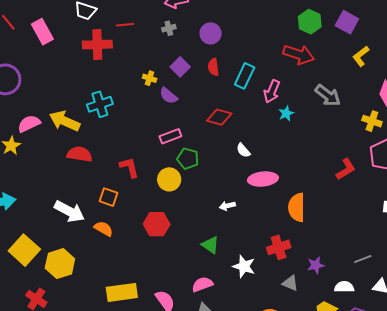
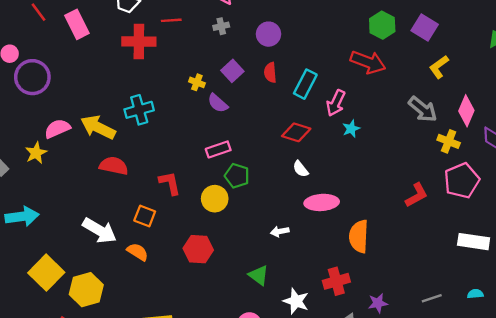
gray arrow: (328, 95) -> (423, 109), moved
red diamond: (219, 117) -> (296, 132), moved

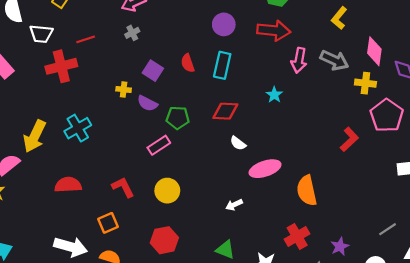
purple circle: (269, 34) -> (224, 24), moved
pink arrow: (336, 103) -> (299, 60), moved
yellow arrow: (98, 127) -> (35, 136), moved, turned -76
green pentagon: (237, 176) -> (178, 118), moved
orange square: (145, 216) -> (108, 223), turned -30

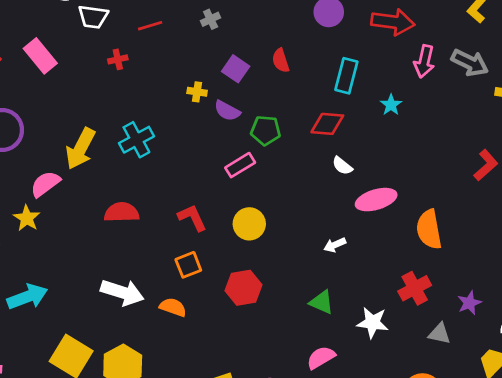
cyan rectangle: (222, 65) -> (346, 76), moved
red cross: (61, 66) -> (118, 59), size x0.5
orange square: (108, 223) -> (188, 265), moved

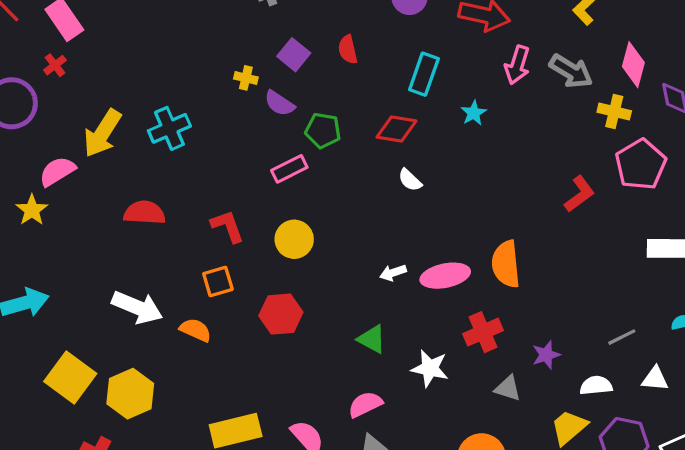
red cross: (118, 59) -> (55, 65), moved, turned -30
pink ellipse: (376, 200) -> (445, 276), moved

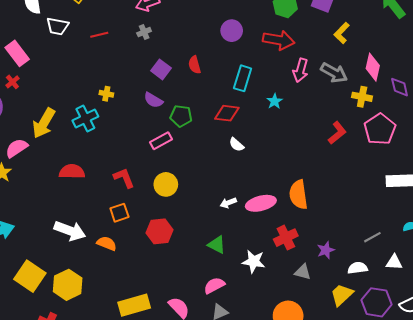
yellow cross: (246, 78) -> (106, 94), moved
red L-shape: (579, 194) -> (337, 133), moved

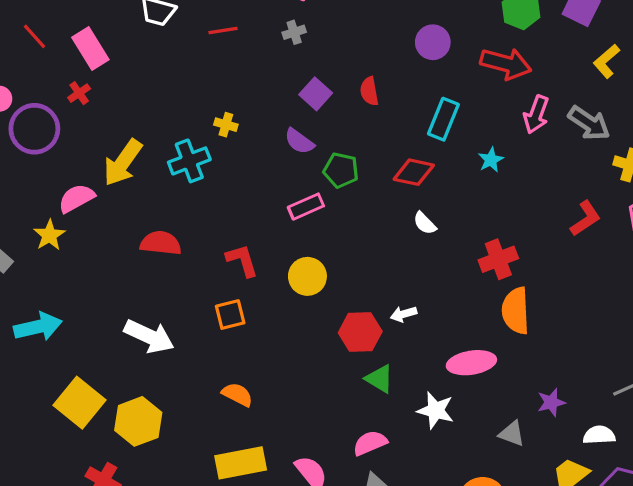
pink ellipse: (261, 203) -> (471, 363), moved
red hexagon: (159, 231) -> (360, 332), moved
red cross: (286, 238) -> (498, 259), moved
orange semicircle: (107, 243) -> (237, 395), moved

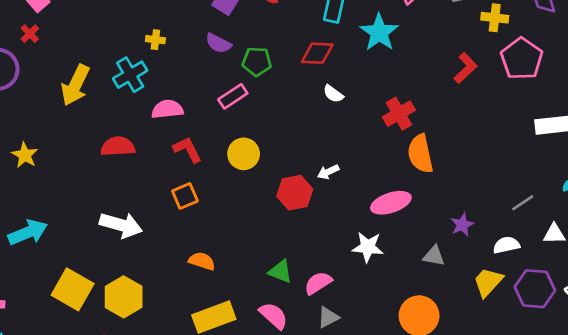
cyan star: (491, 160) -> (379, 32), size x1.8
pink semicircle: (76, 198) -> (167, 109), moved, turned 32
green triangle: (379, 379) -> (280, 271), moved

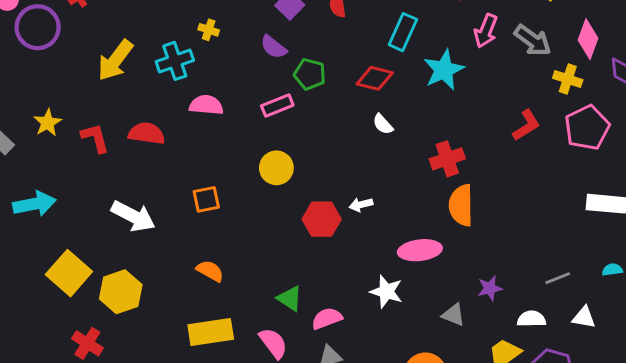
red L-shape: (187, 150) -> (95, 138), moved

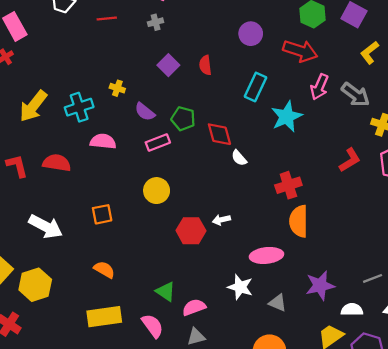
yellow cross: (209, 30) -> (117, 88), moved
purple semicircle: (274, 47) -> (145, 112), moved
red diamond: (375, 78) -> (219, 134), moved, turned 60
purple star: (490, 288) -> (320, 286), size x1.5
gray triangle: (454, 315) -> (278, 303), moved

